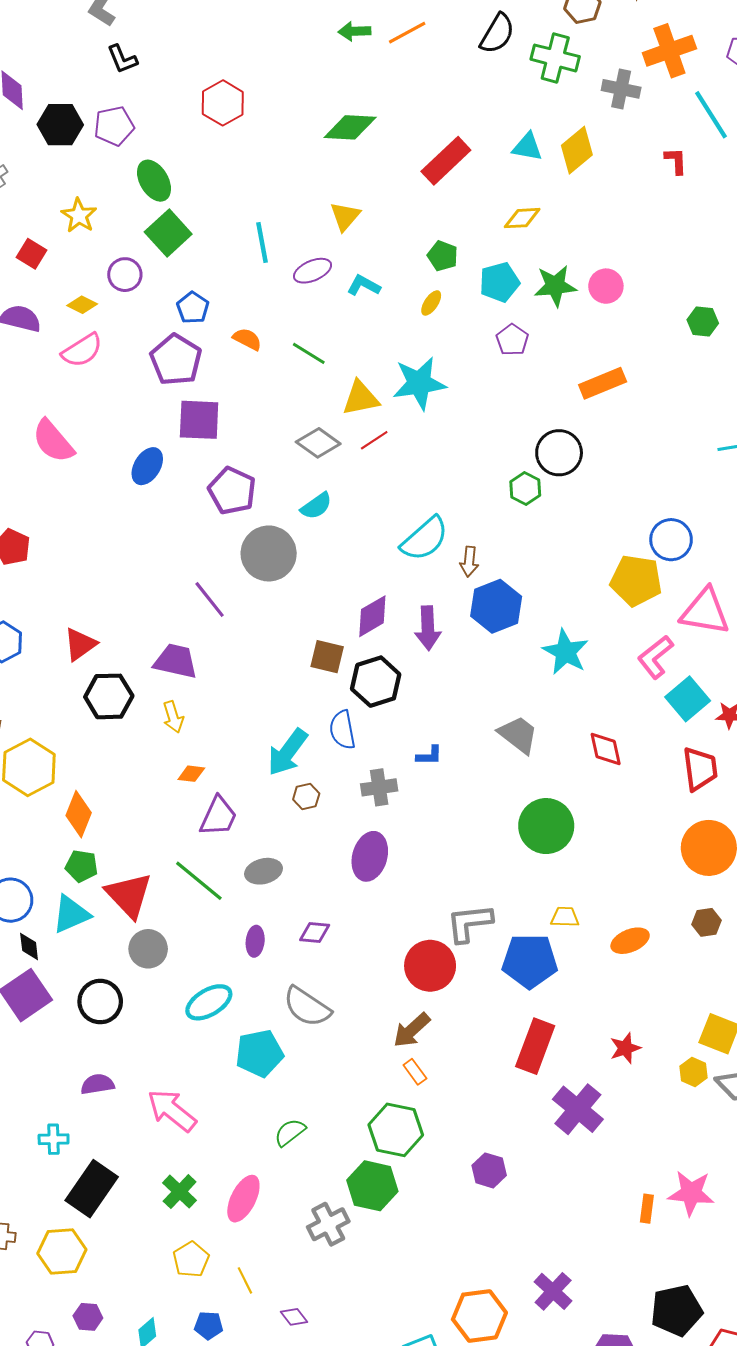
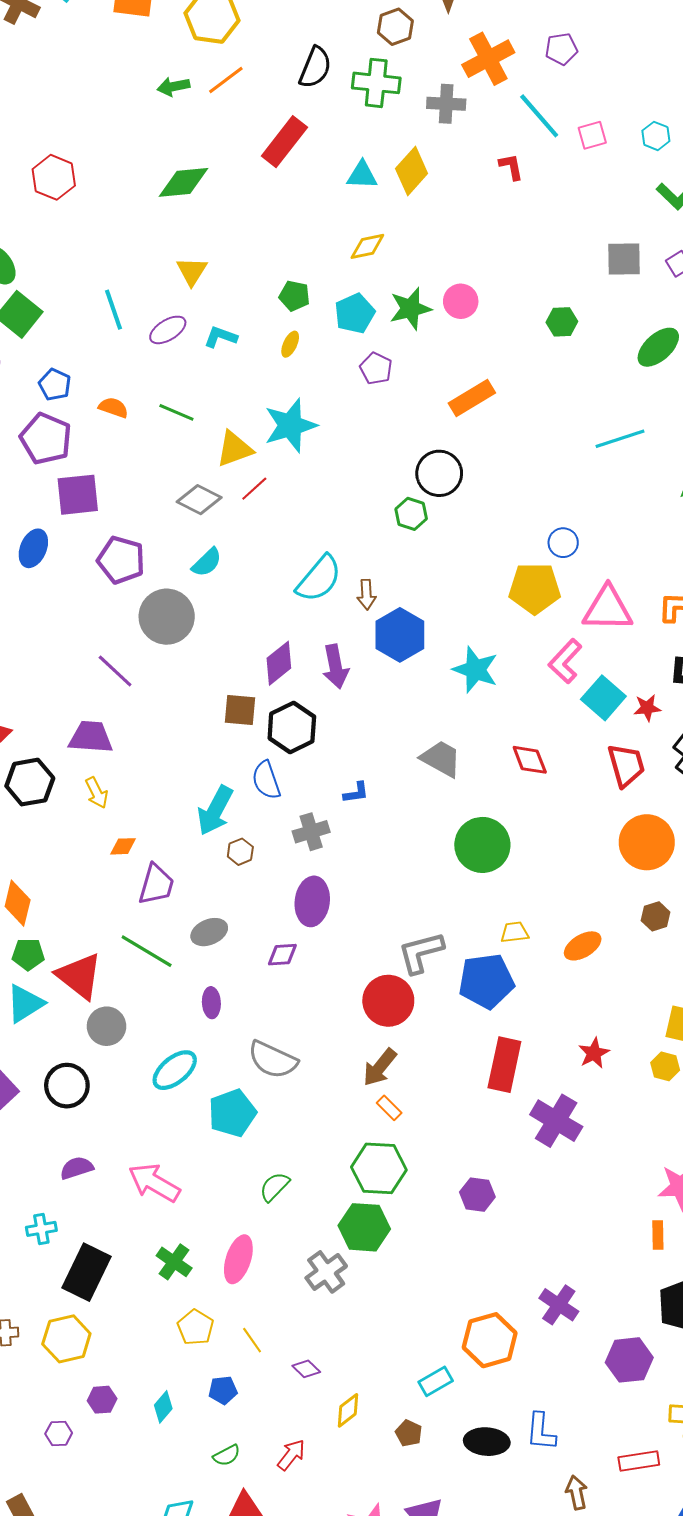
red rectangle: (446, 161) -> (284, 142), moved
blue circle: (671, 540) -> (563, 543), size x0.7
purple diamond: (315, 933) -> (282, 955), moved
orange rectangle: (647, 1209) -> (658, 1235), moved

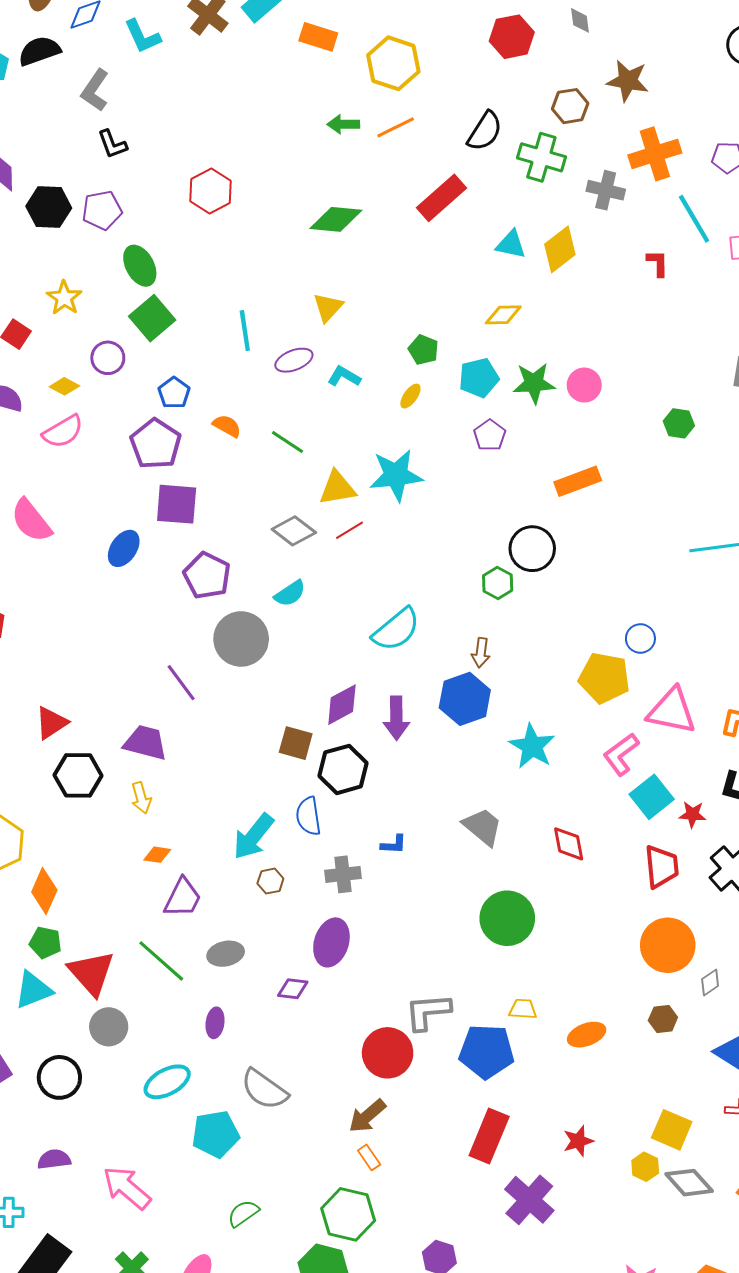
brown arrow: (366, 595) -> (481, 653), moved

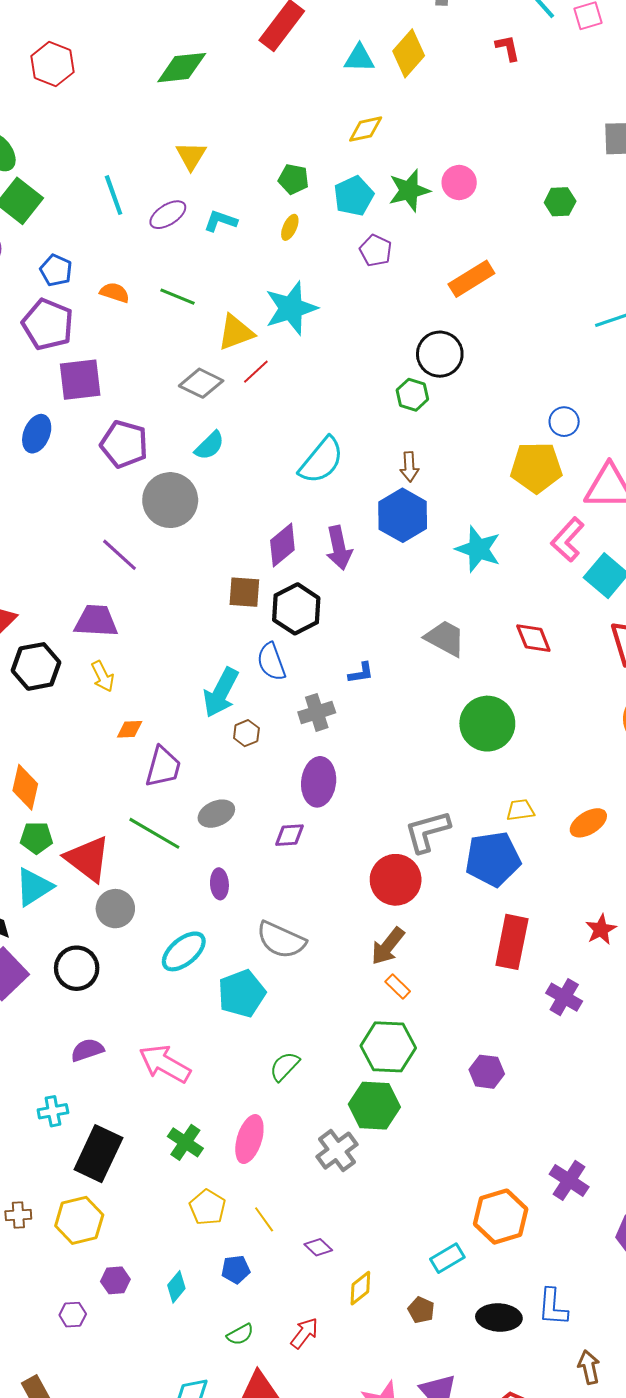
purple cross: (529, 1200) -> (564, 997), size x0.7

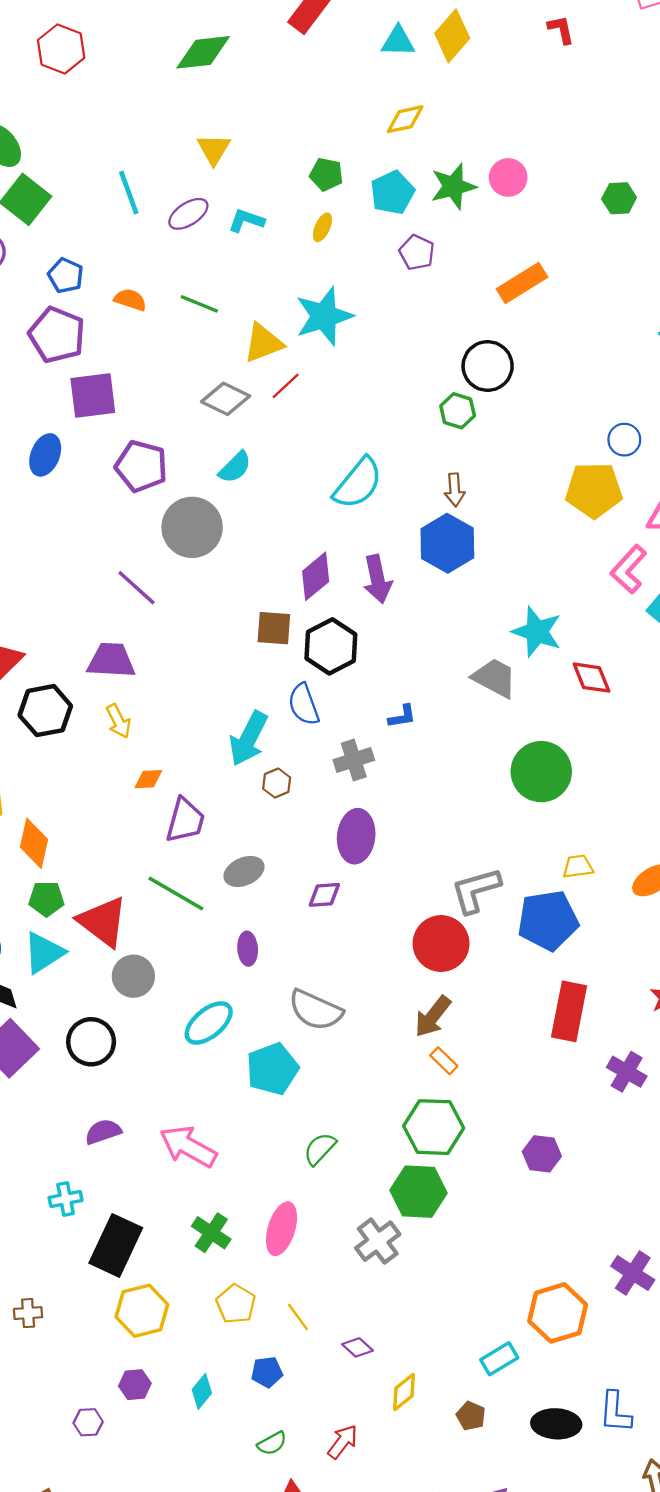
cyan star: (478, 549) -> (537, 632), moved
yellow hexagon: (79, 1220) -> (142, 1311), moved

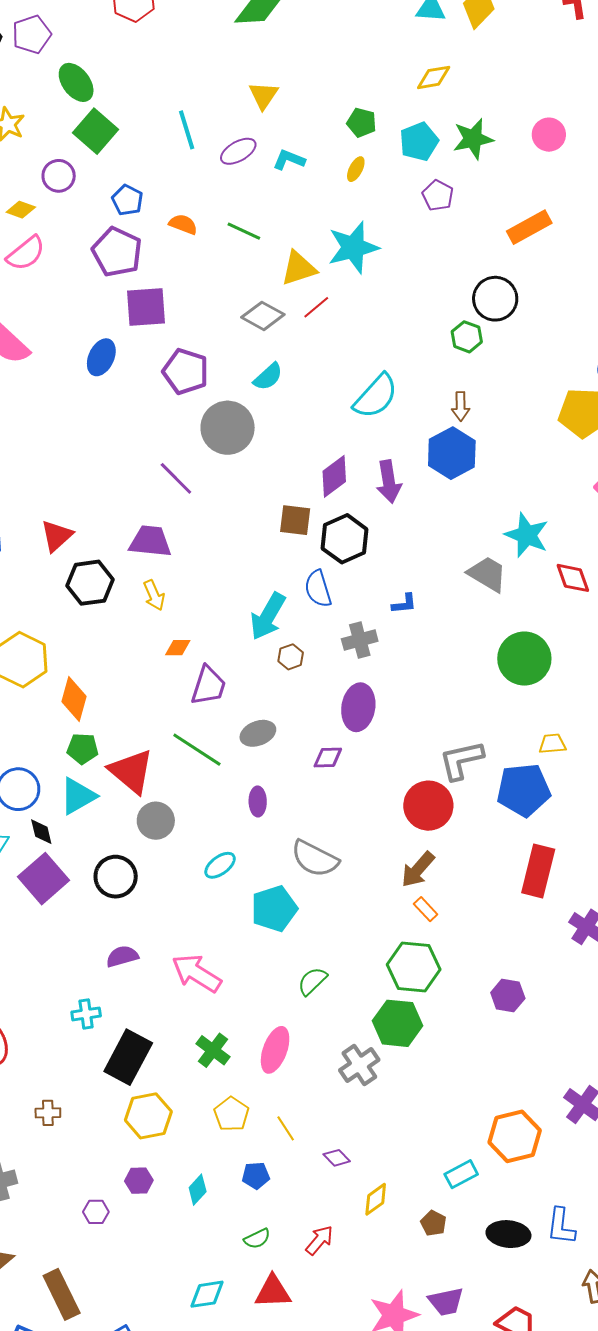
pink circle: (508, 177) -> (549, 135), moved
cyan ellipse: (209, 1023) -> (220, 865), size x0.7

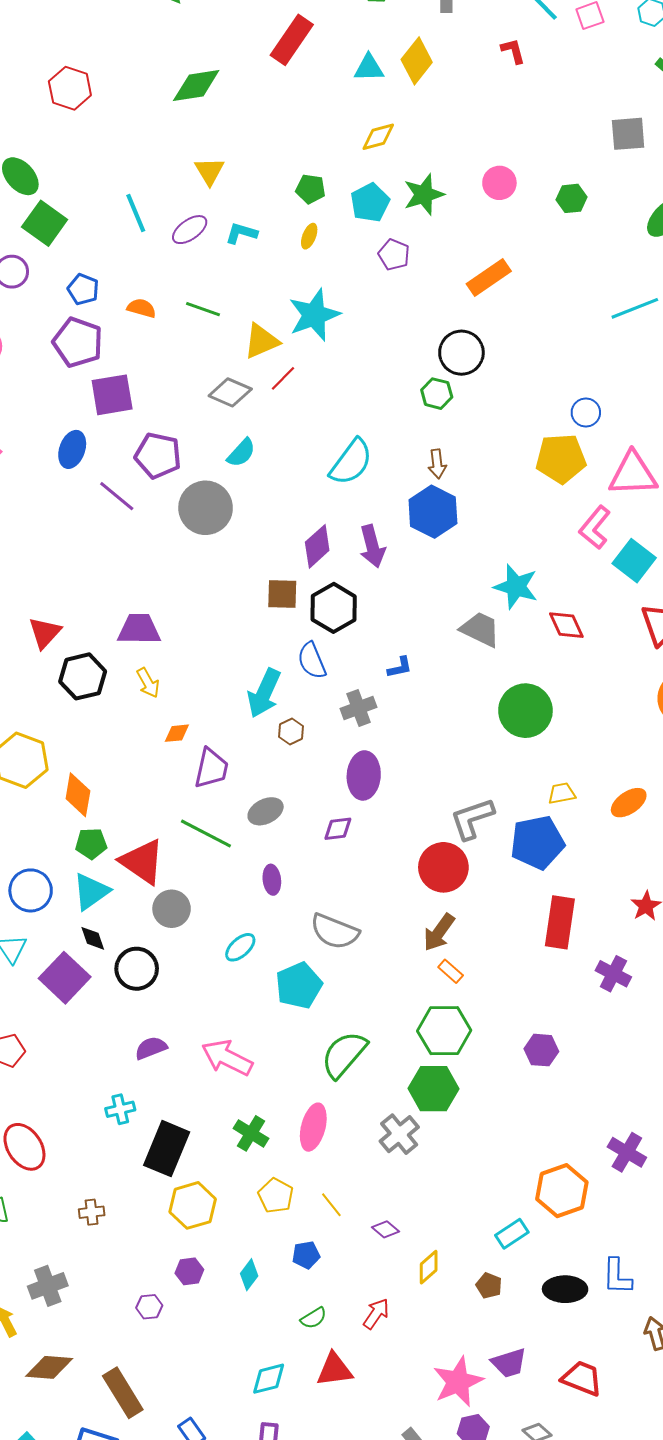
purple line: (176, 478) -> (117, 496), moved
black diamond: (41, 832) -> (93, 938), moved
green semicircle: (312, 981) -> (344, 1055), size x1.6

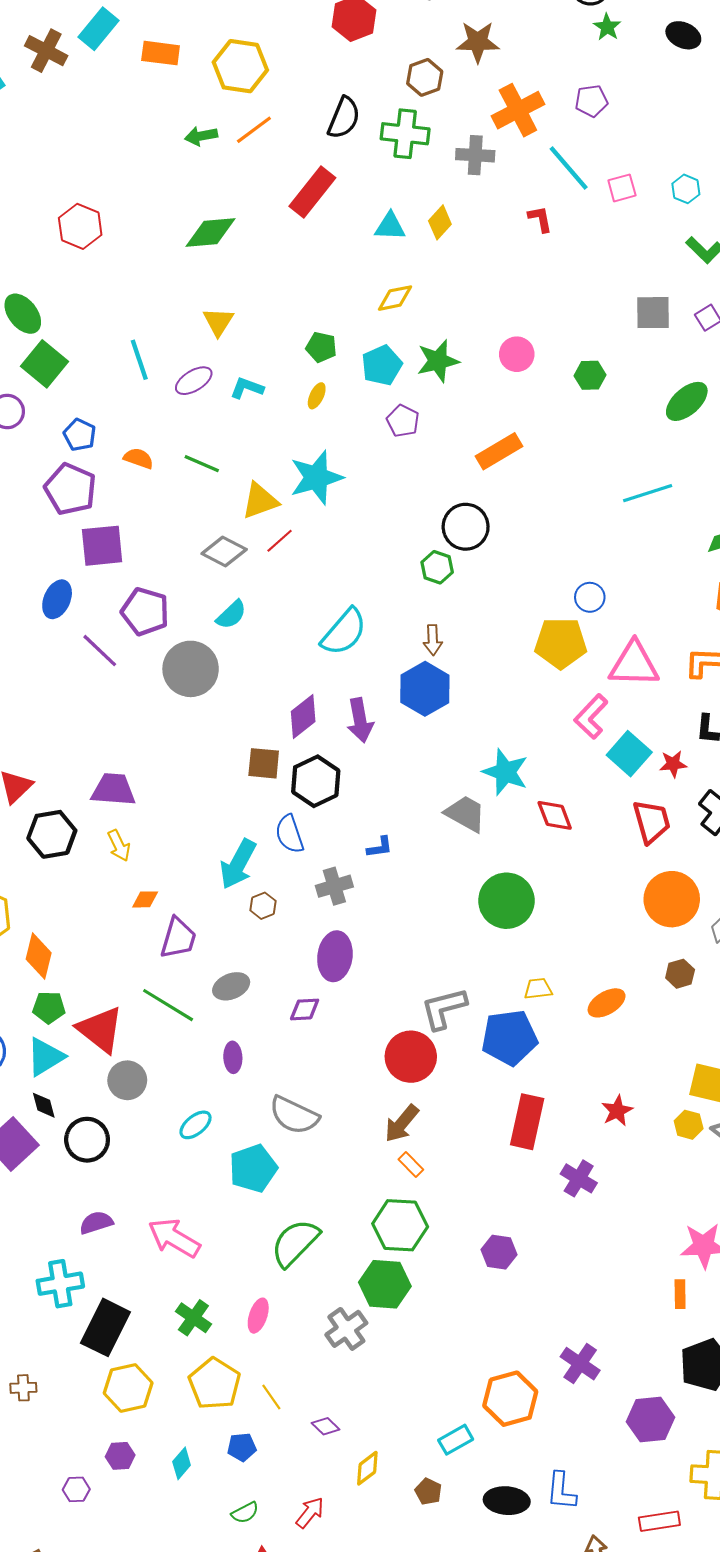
yellow diamond: (417, 61) -> (440, 222), size x0.7
cyan cross: (120, 1109) -> (60, 1284), size x1.5
pink ellipse: (313, 1127) -> (258, 1316), size x0.7
yellow pentagon: (276, 1196) -> (215, 1384), size x1.4

